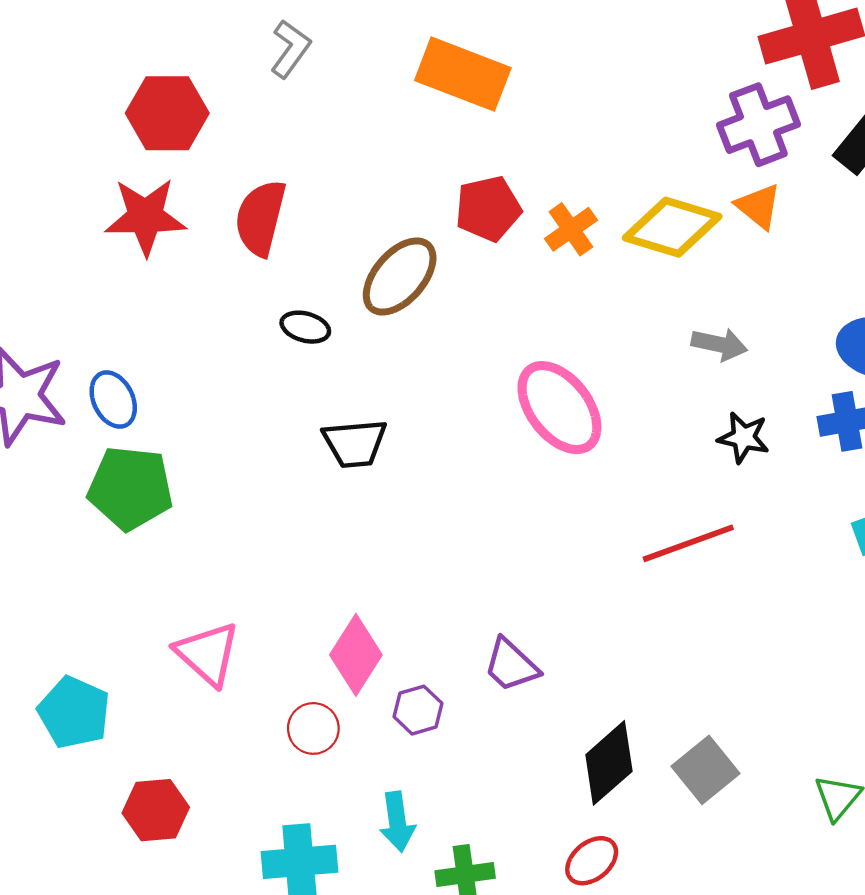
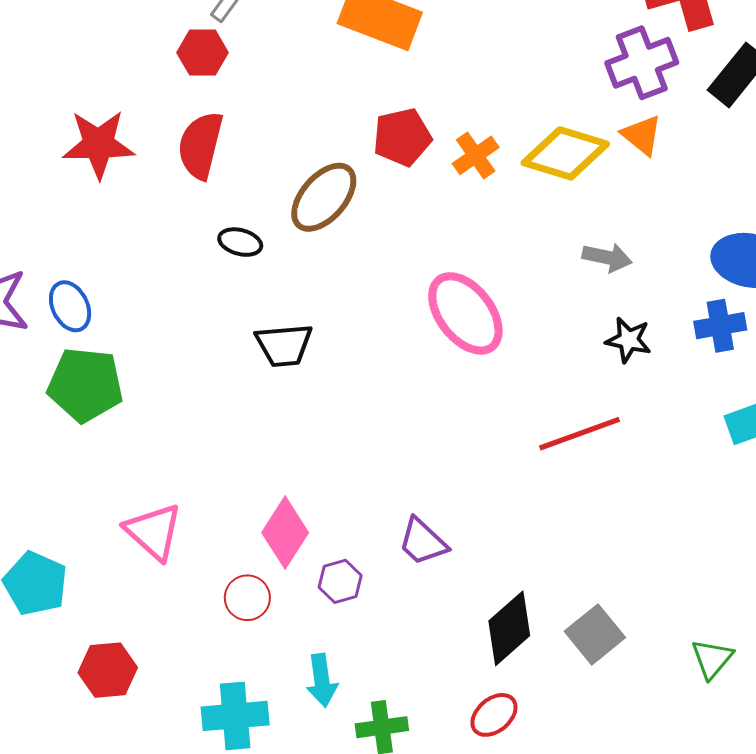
red hexagon: (167, 113) -> (203, 53), moved, size x0.7

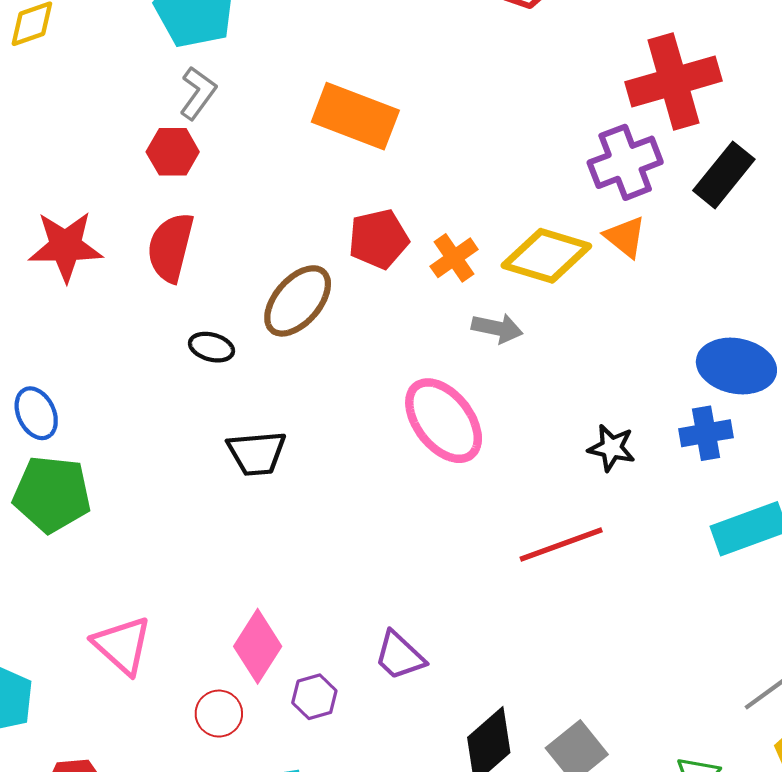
gray arrow: (607, 257) -> (497, 328), moved

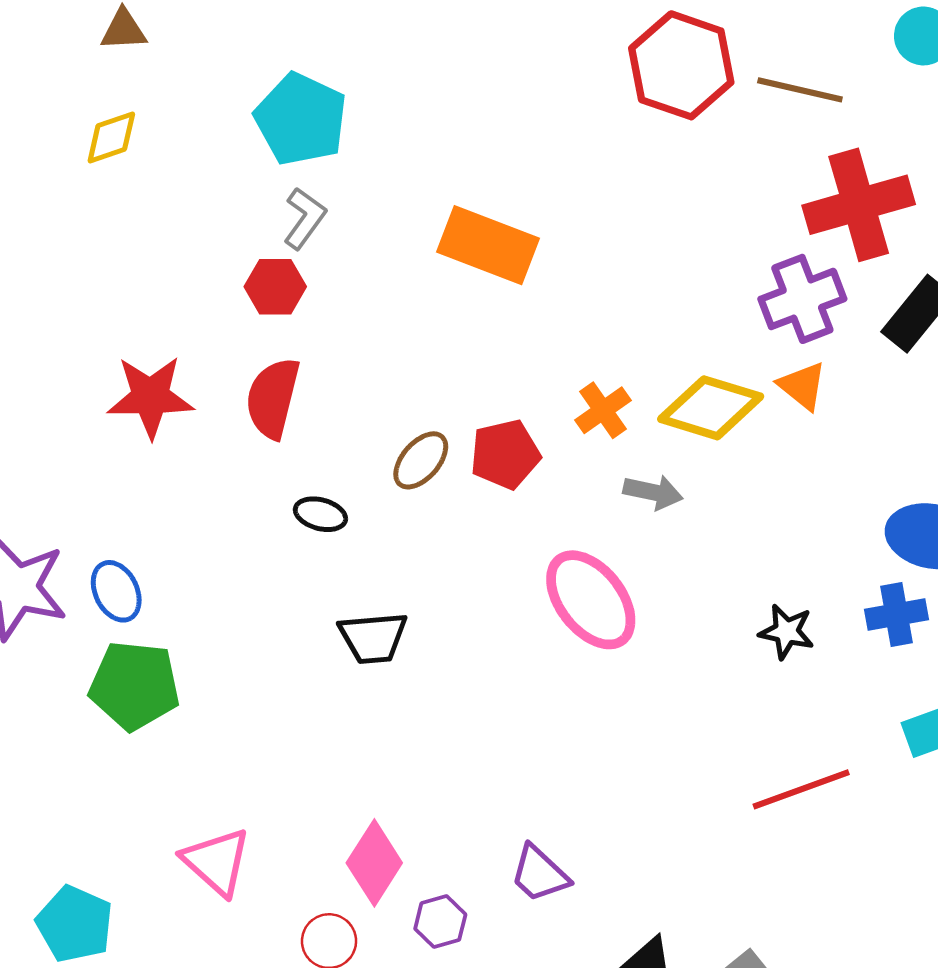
red pentagon: (378, 239) -> (505, 454), moved
brown ellipse: (298, 301) -> (421, 460), size x0.7
red line: (561, 544) -> (801, 789), moved

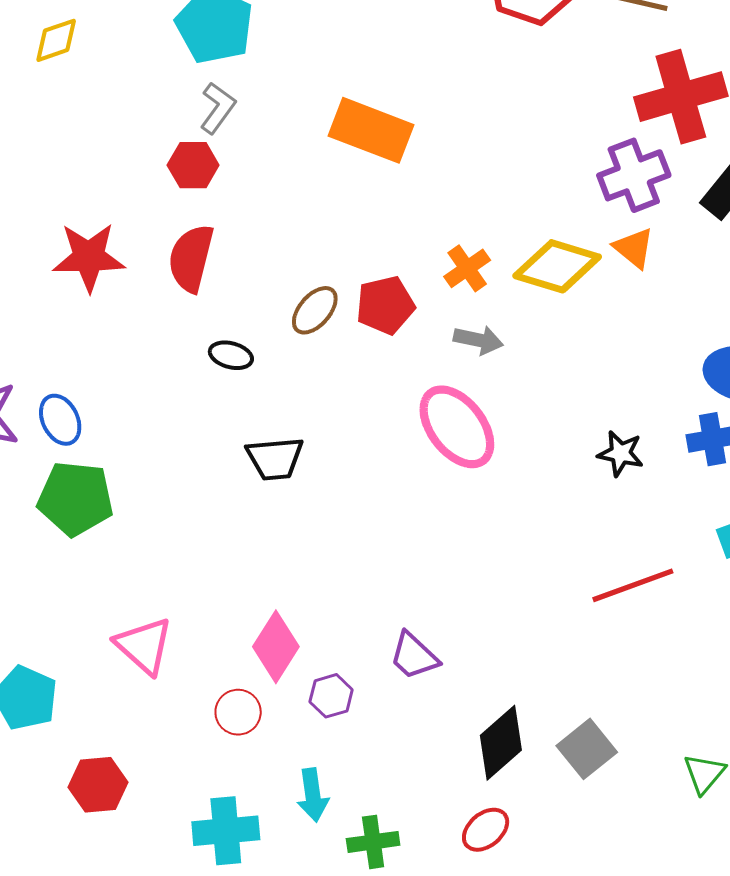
gray arrow: (653, 492) -> (478, 340), moved

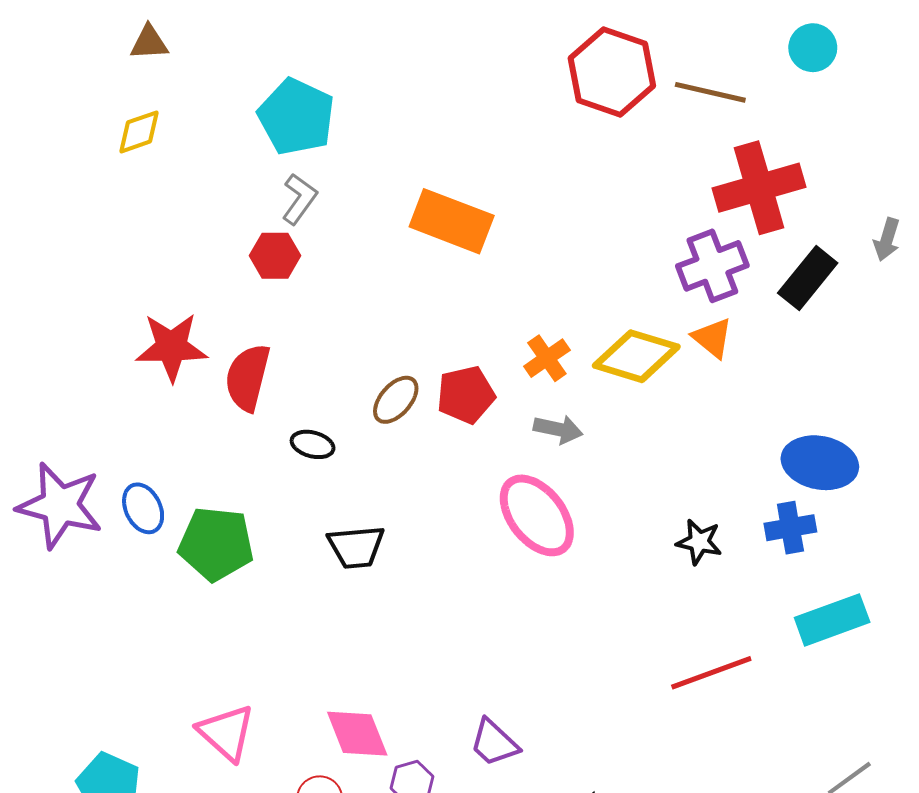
red semicircle: (191, 258) -> (248, 377), moved
green pentagon: (75, 498) -> (216, 544), moved
pink diamond: (276, 647) -> (357, 734), turned -54

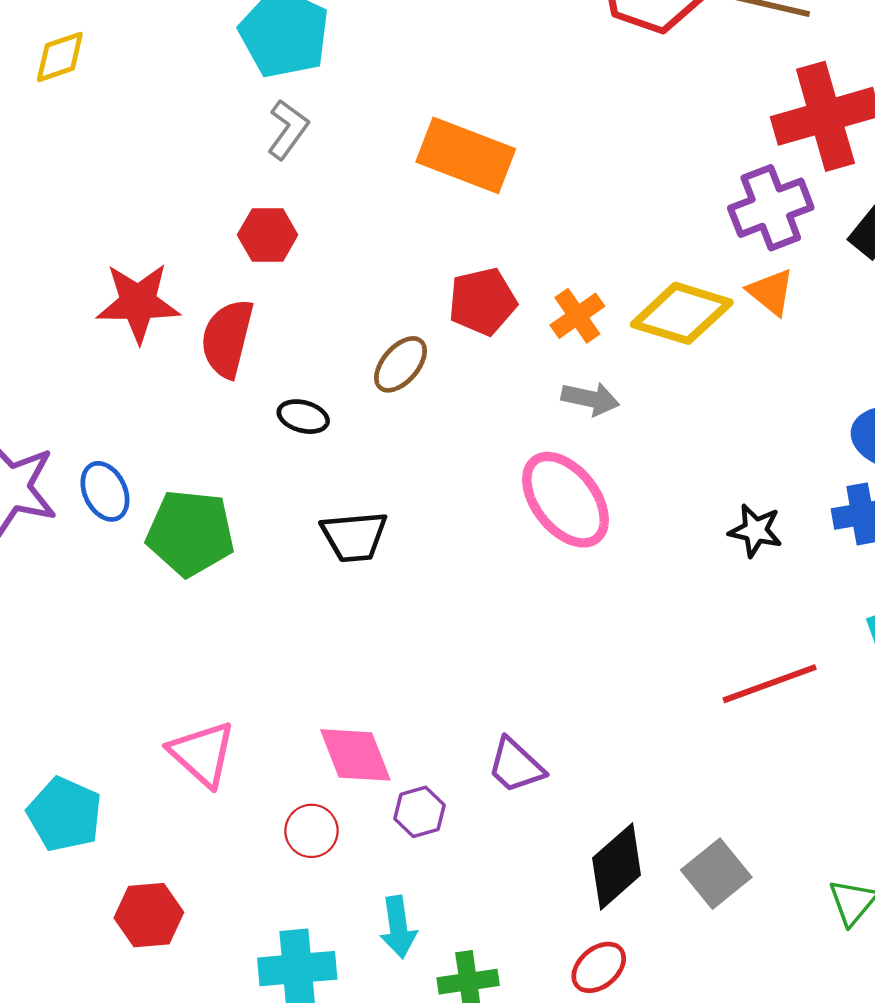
yellow diamond: (139, 132) -> (60, 57), moved
red hexagon: (275, 256) -> (268, 235), moved
red pentagon: (466, 395) -> (482, 301), moved

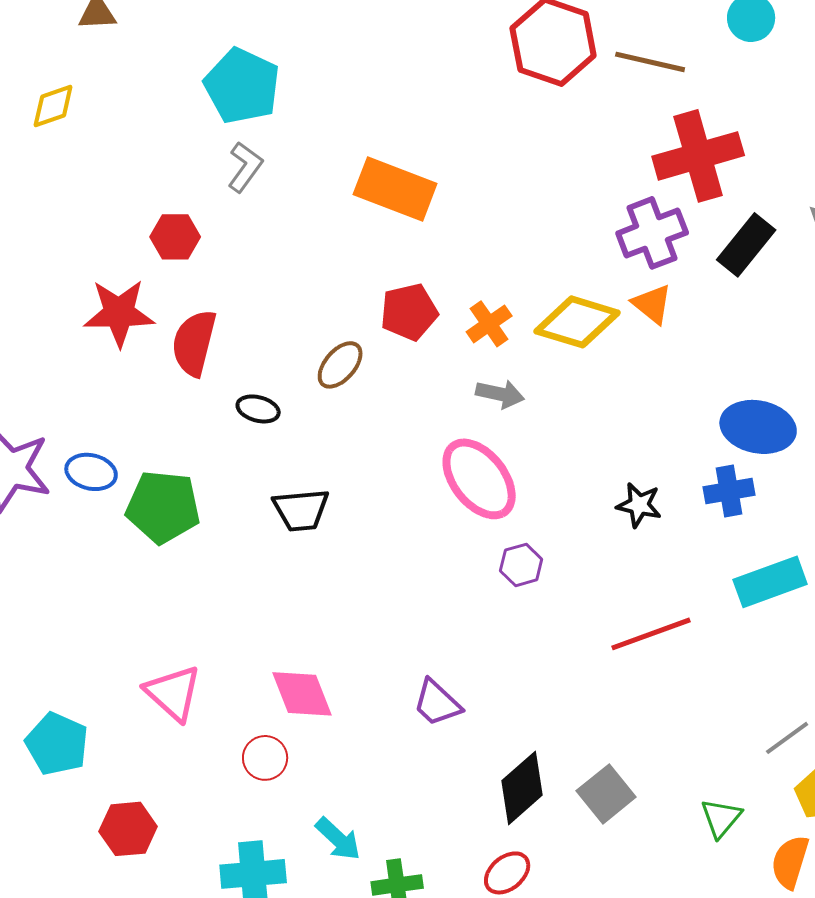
red hexagon: (268, 235) -> (175, 237), moved
blue ellipse: (105, 491) -> (91, 472), turned -51
purple hexagon: (420, 812) -> (521, 565), moved
cyan arrow: (398, 927) -> (338, 839), turned -39

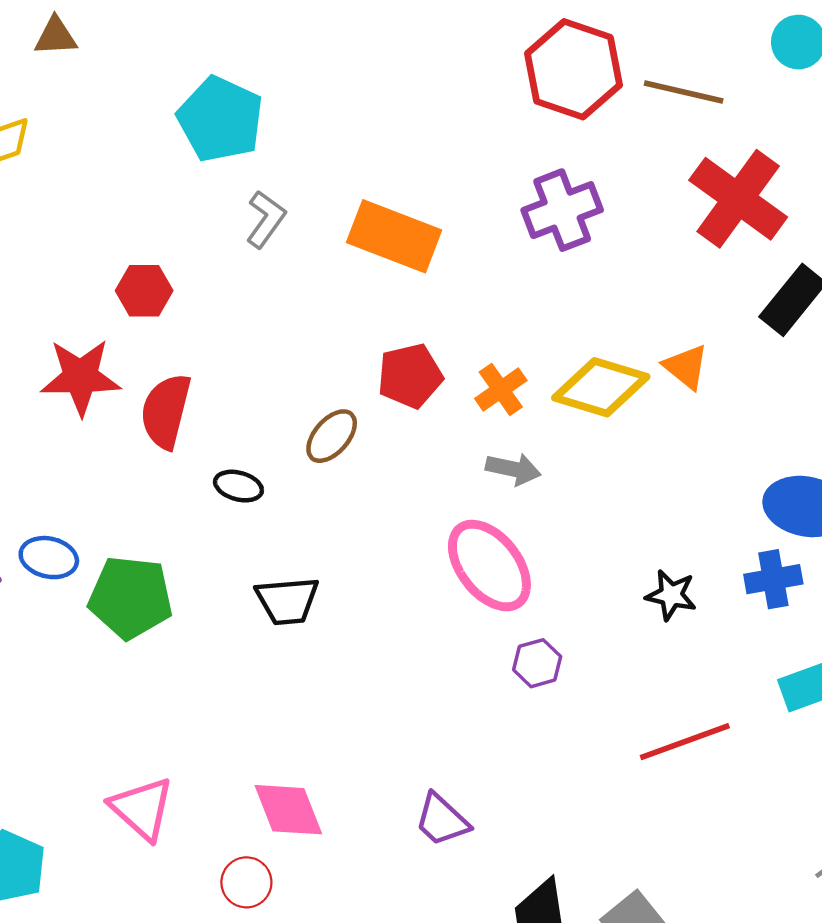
red cross: (698, 156) -> (738, 199), turned -38
gray L-shape: (245, 167) -> (266, 219), moved
purple cross: (652, 233) -> (562, 210), moved

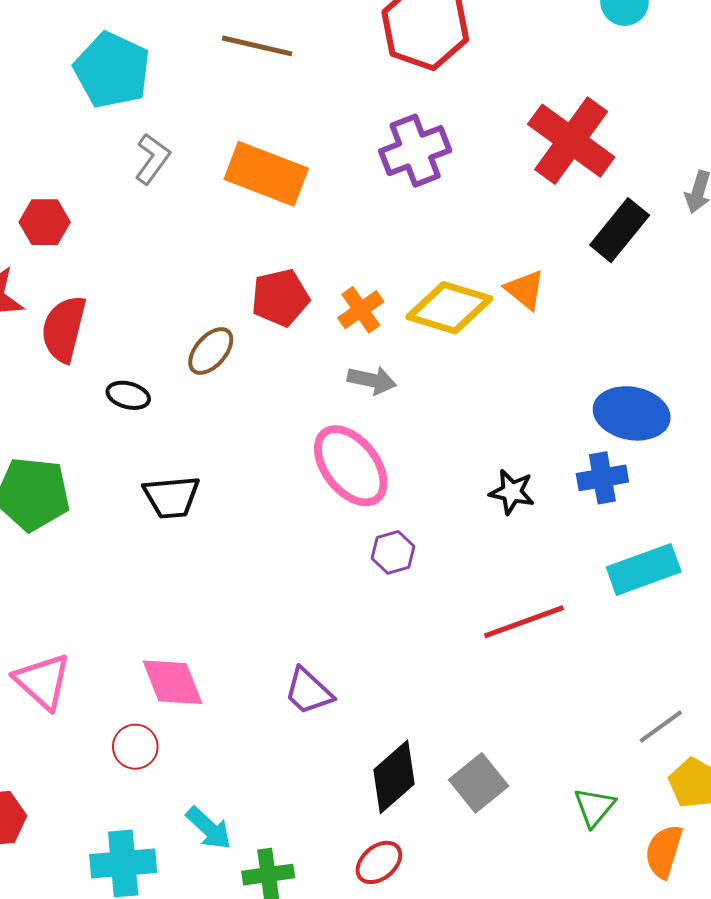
brown line: (684, 92) -> (257, 46), moved

